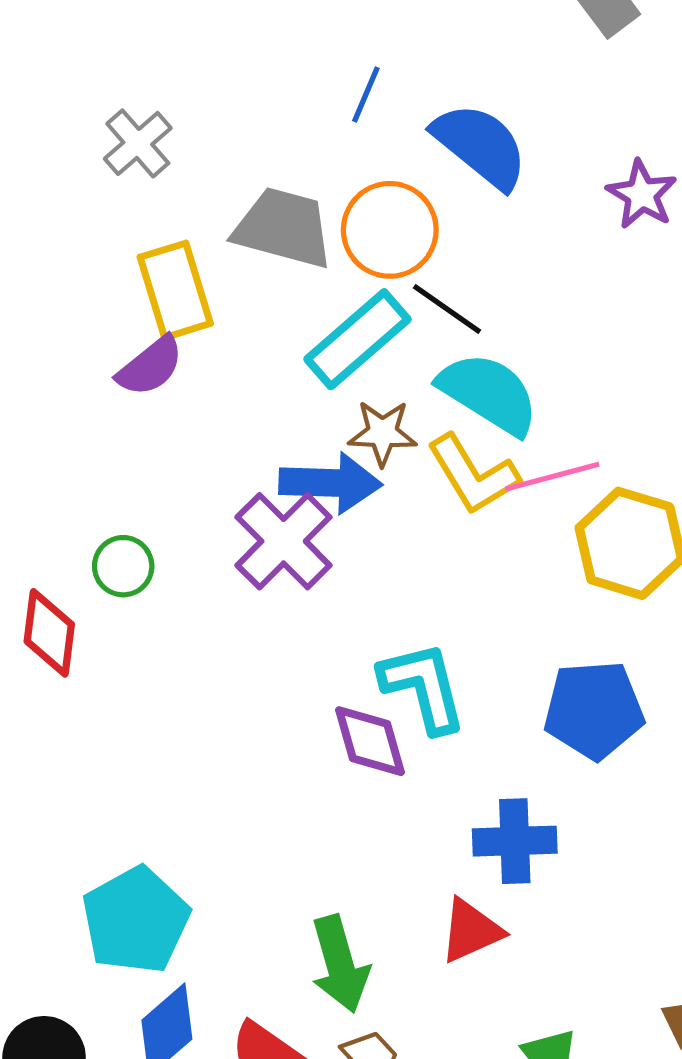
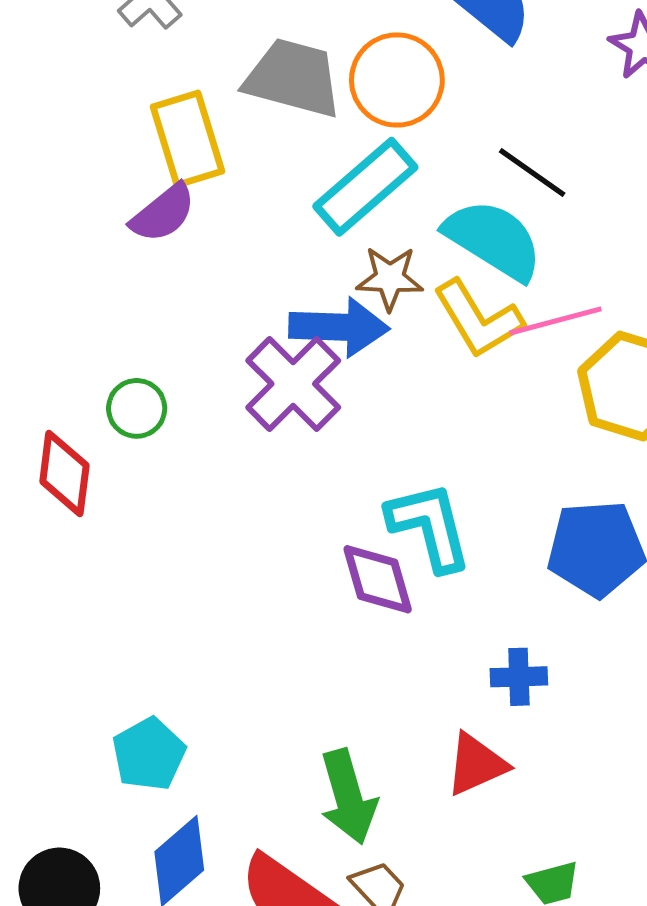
black line: (447, 309) -> (532, 173), moved
blue cross: (515, 841) -> (519, 677), size x0.7
cyan pentagon: (136, 920) -> (149, 754), size x0.7

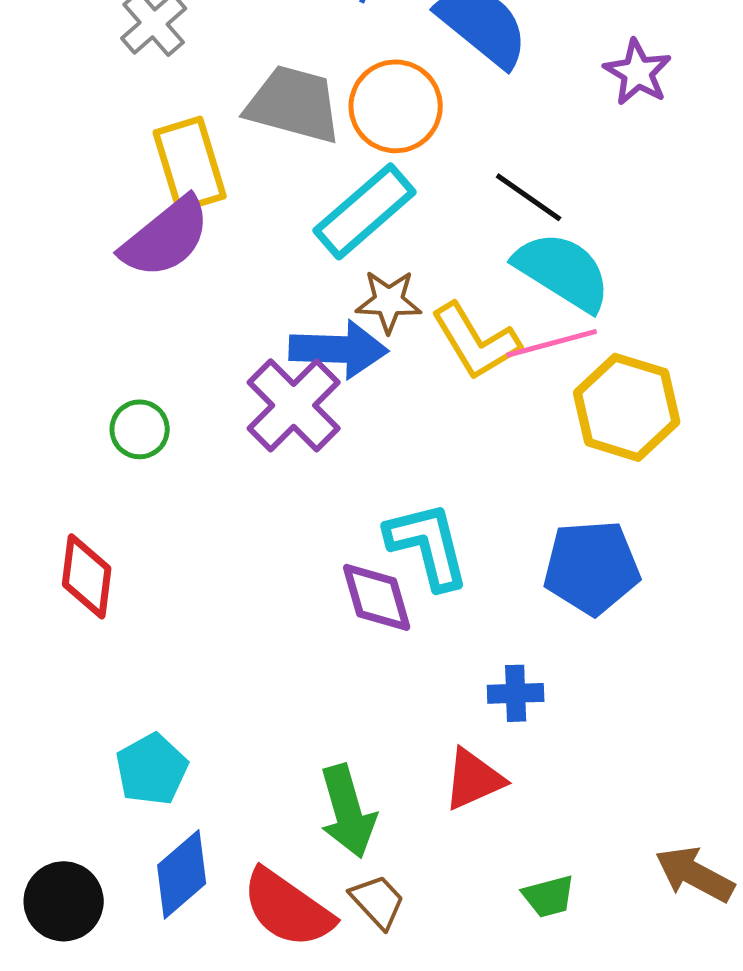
purple semicircle: (163, 213) -> (166, 237), size x1.4
cyan semicircle: (493, 240) -> (563, 271), moved
red diamond: (64, 473) -> (87, 576), moved

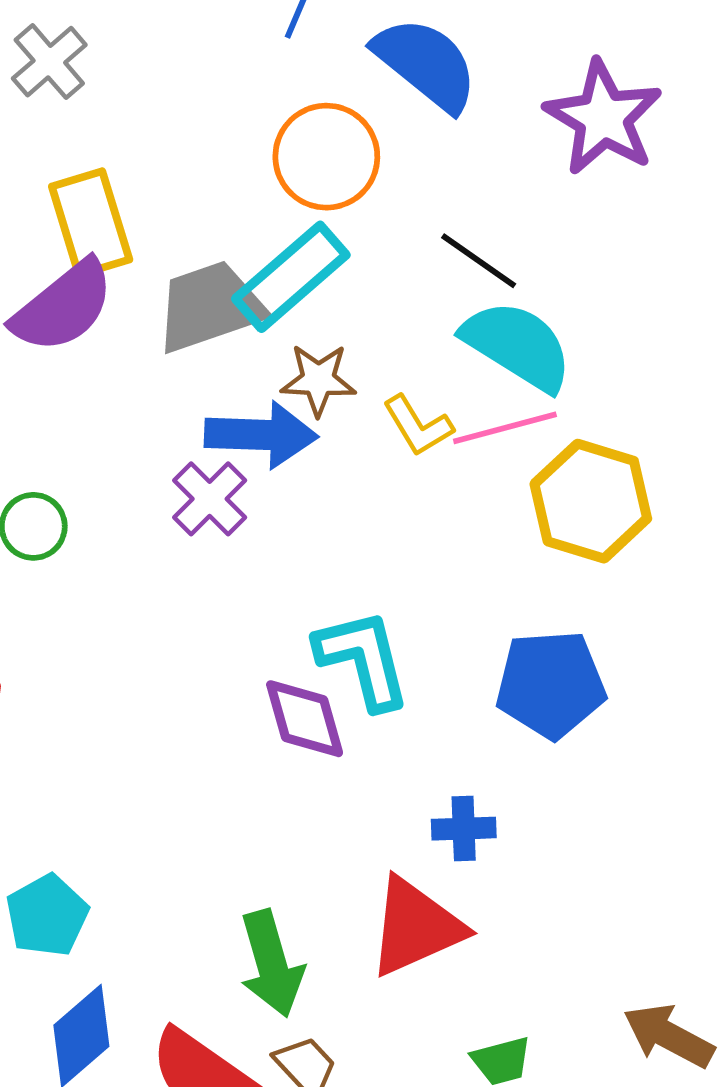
purple star: (638, 72) -> (603, 118), size x1.5
gray trapezoid: (294, 104) -> (210, 307), moved, turned -34
yellow L-shape: (476, 341) -> (418, 426), size x0.7
purple cross: (294, 405) -> (210, 499), size x0.7
red triangle: (474, 779) -> (416, 927), size x1.4

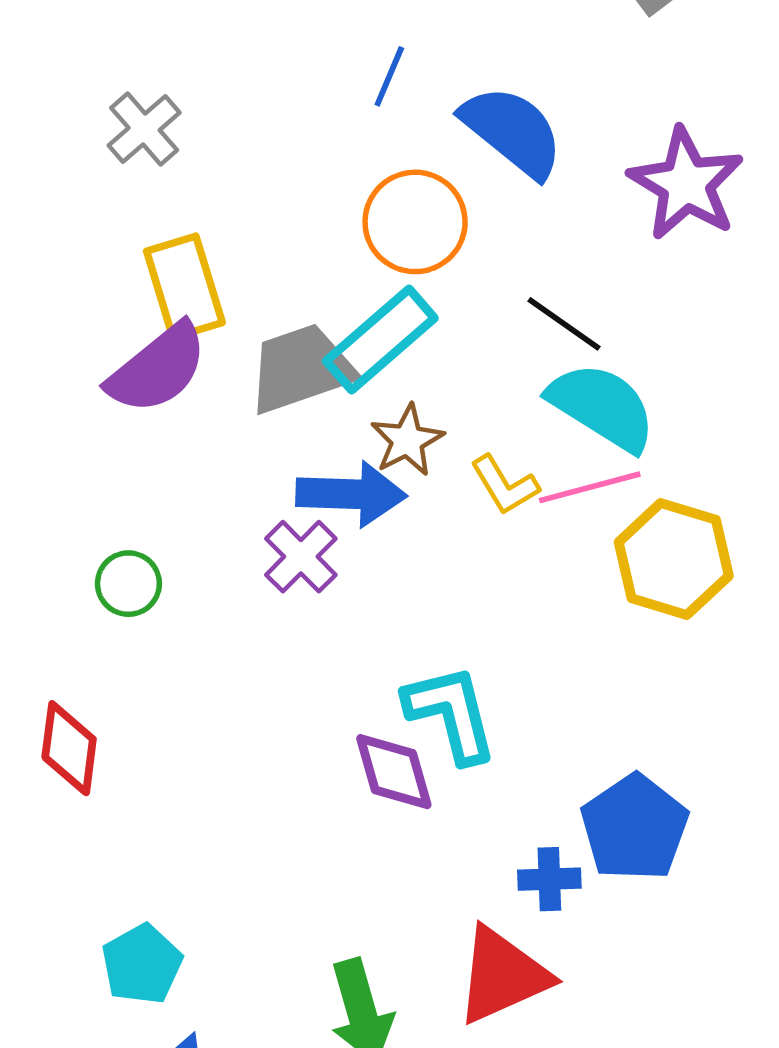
brown star: (318, 380) -> (407, 440), turned -30
blue pentagon: (551, 684) -> (635, 828), moved, turned -30

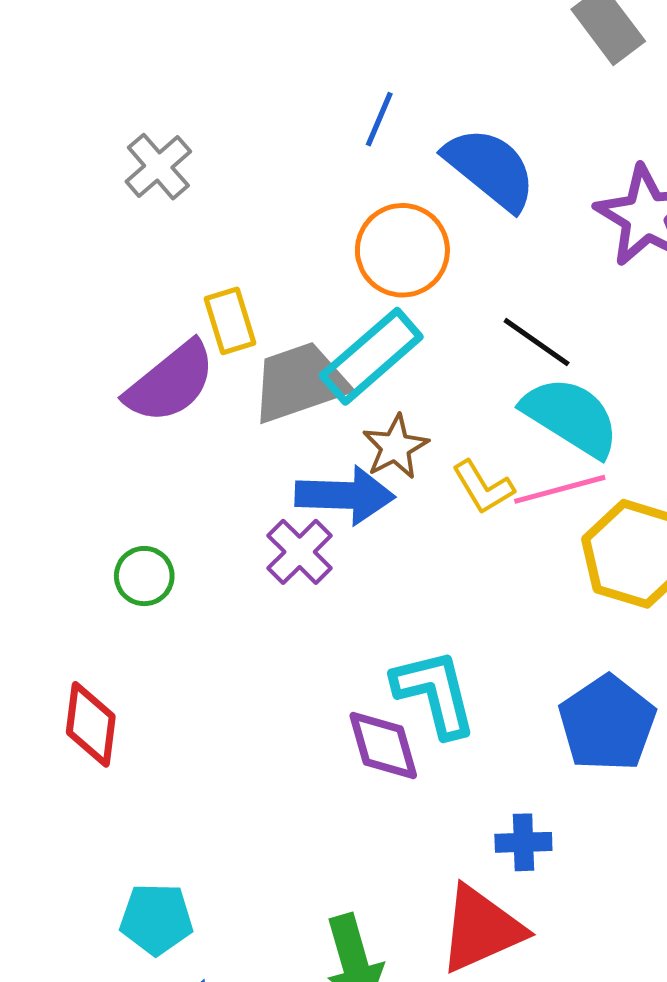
yellow rectangle: (184, 287) -> (230, 321), moved, size x0.7
blue pentagon: (635, 828) -> (607, 723), moved
cyan pentagon: (142, 964) -> (156, 919), turned 30

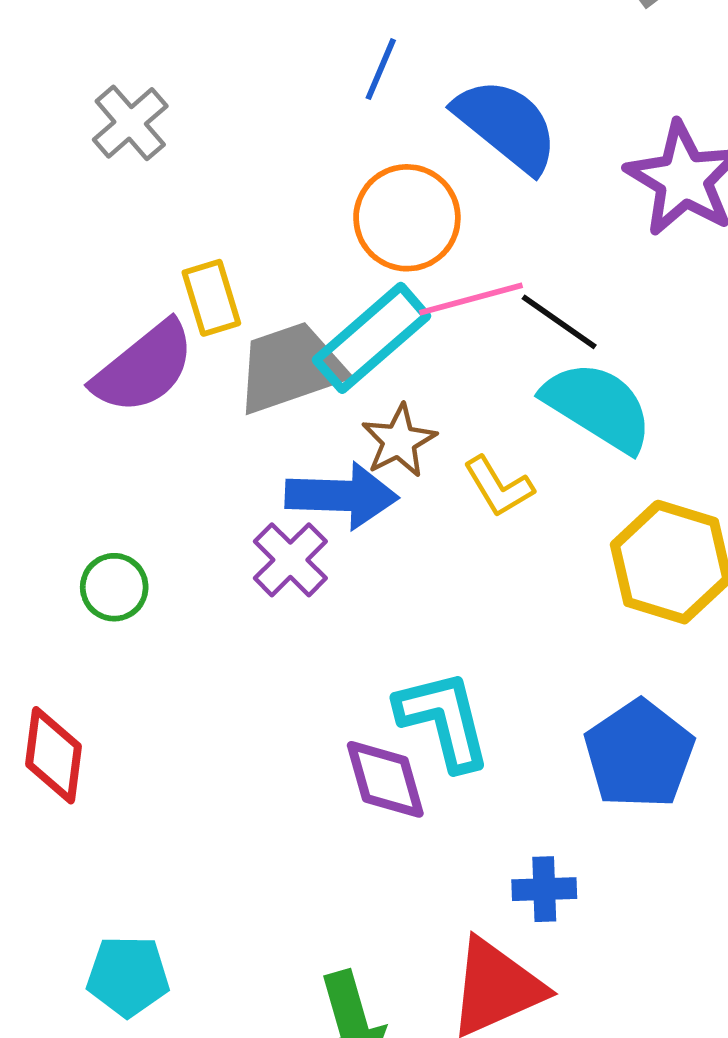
pink line: (560, 489) -> (471, 299), moved

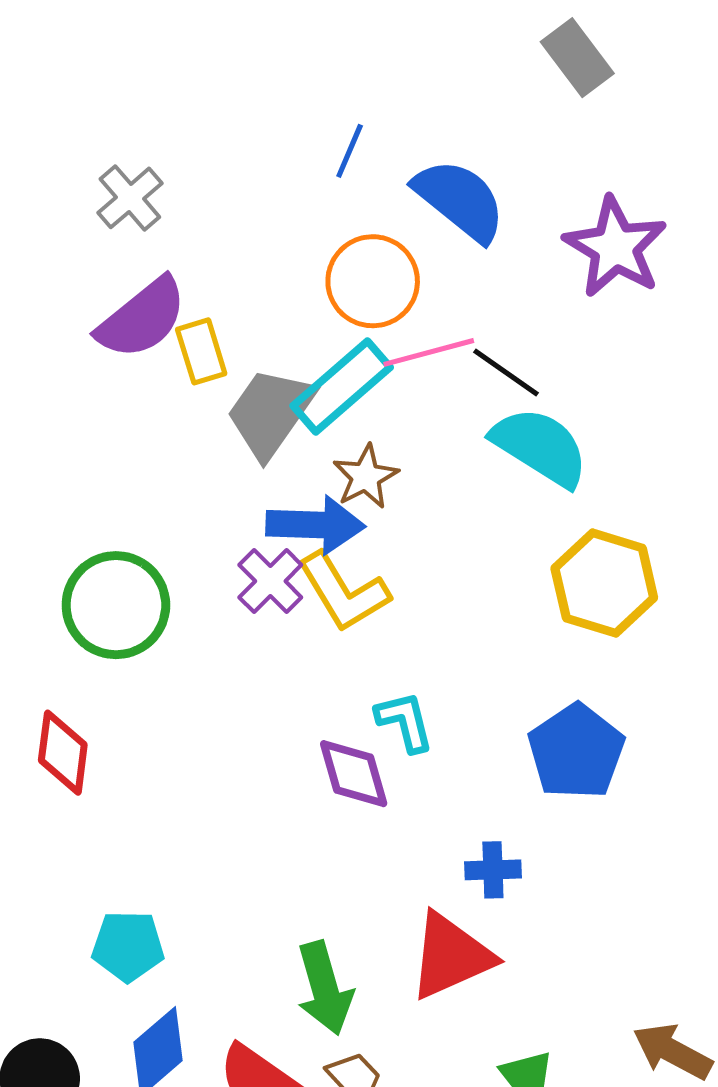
purple semicircle: (144, 368) -> (142, 318), moved
gray trapezoid: (290, 368) -> (270, 413), turned -36
yellow L-shape: (498, 487) -> (344, 592), moved, size x1.5
green circle: (114, 587) -> (116, 605), size x1.8
cyan L-shape: (444, 720) -> (405, 721), size x0.7

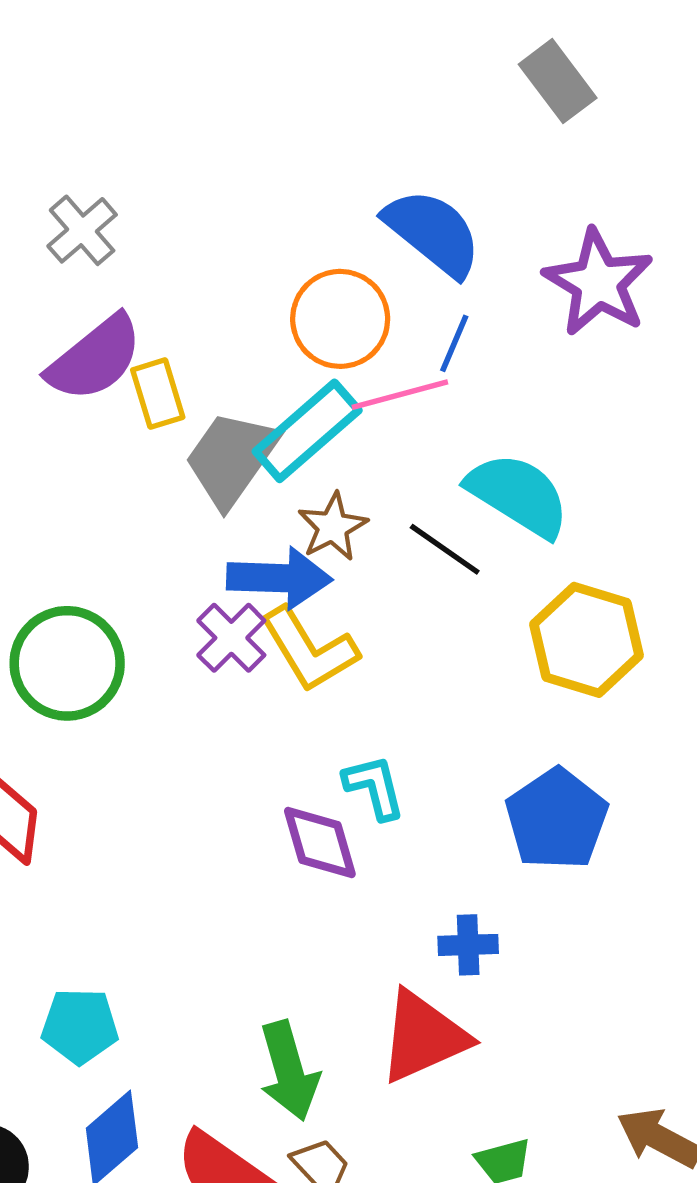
blue line: (350, 151) -> (454, 343), moved
black line: (506, 372) -> (445, 549), moved

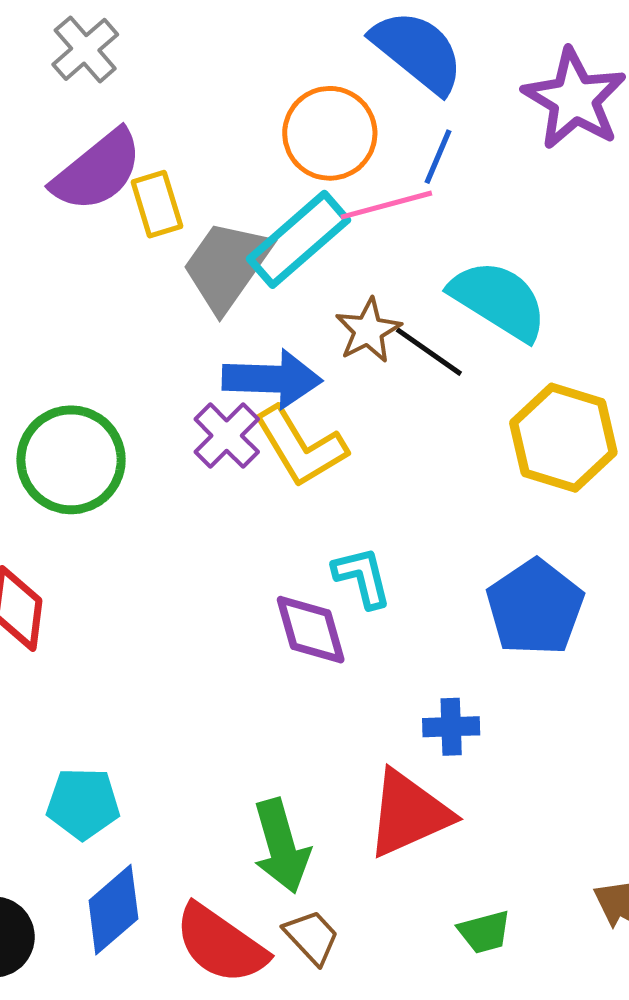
brown star: (333, 527) -> (368, 330), moved

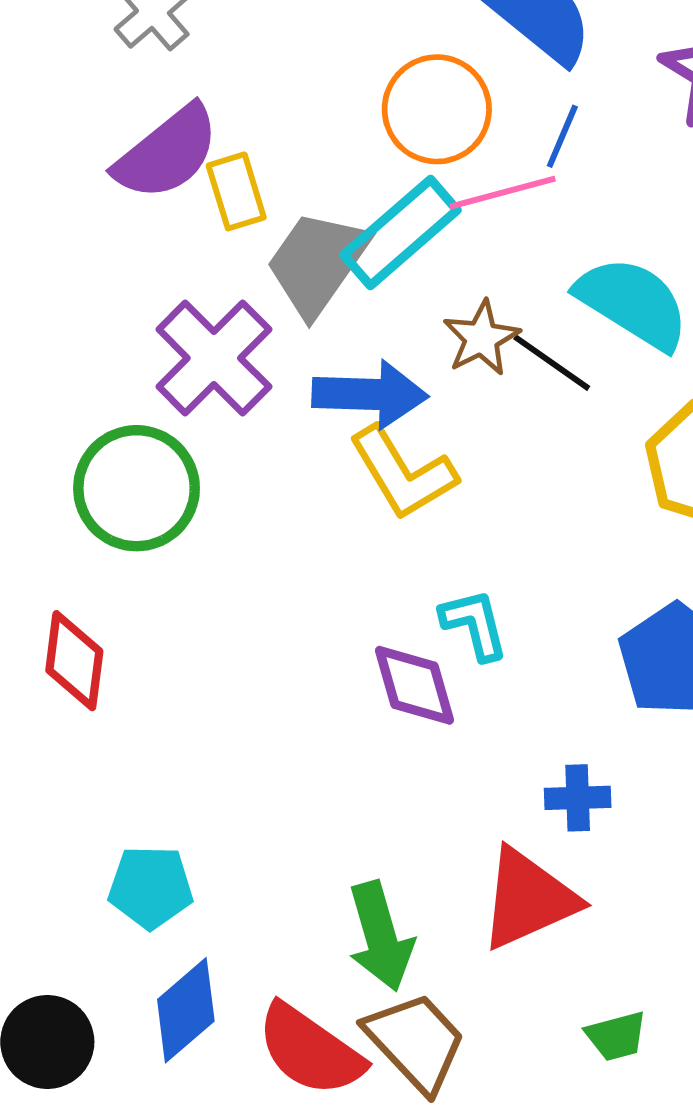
purple cross: (227, 436) -> (214, 358), moved, size x1.5
brown trapezoid: (312, 937) -> (416, 1042), size x1.6

